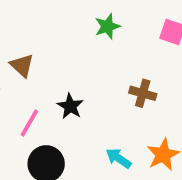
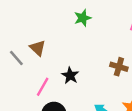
green star: (107, 26) -> (83, 18), moved

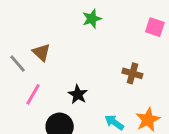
black star: (70, 75) -> (78, 94), moved
pink line: (43, 87) -> (33, 94), moved

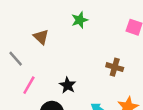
brown triangle: (41, 52) -> (41, 37), moved

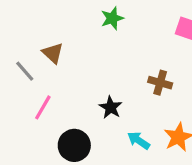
brown triangle: (41, 37) -> (53, 53), moved
black star: (68, 85) -> (111, 107), moved

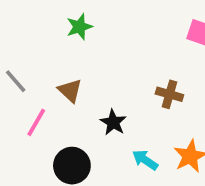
green star: (112, 18) -> (79, 27), moved
brown triangle: (53, 53) -> (70, 91), moved

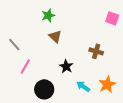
brown triangle: (70, 91) -> (55, 36), moved

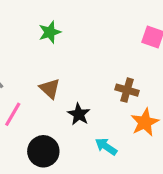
brown triangle: (55, 36) -> (50, 89), moved
orange star: (107, 84) -> (145, 122), moved

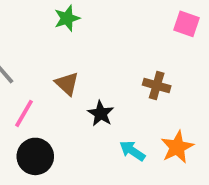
orange star: (145, 122) -> (177, 147), moved
black circle: (43, 151) -> (35, 156), moved

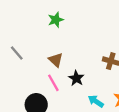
pink line: (24, 113) -> (53, 83), moved, turned -60

